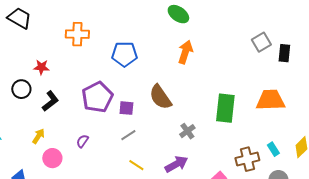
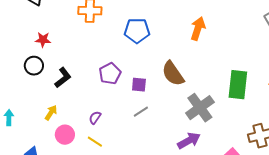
red star: (41, 67) -> (43, 40), moved
purple pentagon: (97, 97) -> (110, 74), size x0.7
gray cross: (187, 131) -> (200, 108), size x1.8
yellow line: (136, 165) -> (95, 142), moved

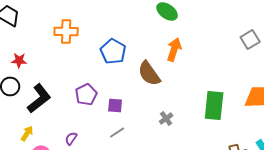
blue pentagon: (137, 31) -> (113, 51), turned 30
brown semicircle: (173, 74) -> (149, 73), moved
black L-shape: (63, 78) -> (39, 98), size x1.4
gray cross: (200, 108) -> (166, 118), moved, size x0.5

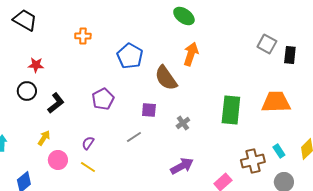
orange cross: (66, 31) -> (83, 36), size x0.7
gray square: (250, 39) -> (267, 44), turned -30
black L-shape: (39, 98) -> (56, 103), size x0.7
purple square: (115, 105) -> (149, 110), moved

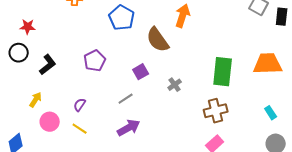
purple square: (149, 110) -> (141, 72), turned -35
brown cross: (253, 161) -> (216, 111), moved
purple arrow: (182, 166) -> (129, 128), moved

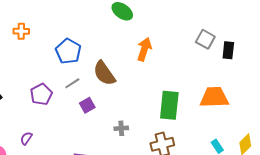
orange arrow: (183, 16) -> (144, 49), moved
gray cross: (175, 85) -> (121, 128), moved, turned 32
gray line: (126, 99) -> (72, 83), moved

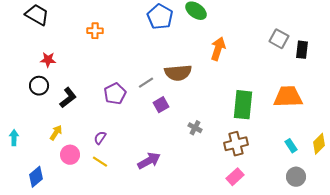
blue pentagon: (68, 51) -> (160, 17), moved
brown semicircle: (104, 73) -> (178, 73), turned -60
gray cross: (121, 128) -> (195, 128), turned 32

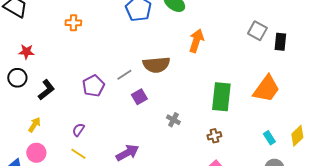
orange trapezoid: (288, 97) -> (266, 89), turned 128
brown cross: (236, 144) -> (214, 136), size x0.6
pink circle: (70, 155) -> (36, 153), moved

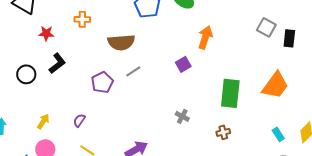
red star: (26, 52) -> (46, 33), moved
brown semicircle: (156, 65) -> (121, 42), moved
black L-shape: (46, 90) -> (57, 63), moved
purple square: (139, 97) -> (183, 64), moved
purple semicircle: (78, 130) -> (79, 120), moved

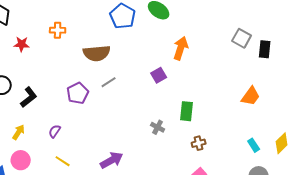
black L-shape: (57, 63) -> (29, 97), moved
orange trapezoid: (275, 85) -> (251, 96), size x0.7
green rectangle: (230, 93) -> (187, 111), moved, size x0.7

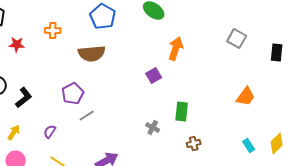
blue pentagon: (123, 16) -> (103, 17), moved
black rectangle: (265, 49) -> (277, 53), moved
gray line: (109, 82) -> (87, 116), moved

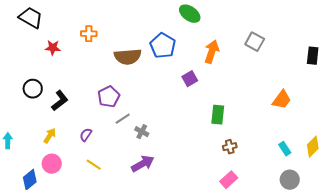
blue pentagon: (103, 17) -> (163, 46), moved
gray square: (237, 39) -> (255, 42), moved
gray cross: (153, 128) -> (142, 132), moved

